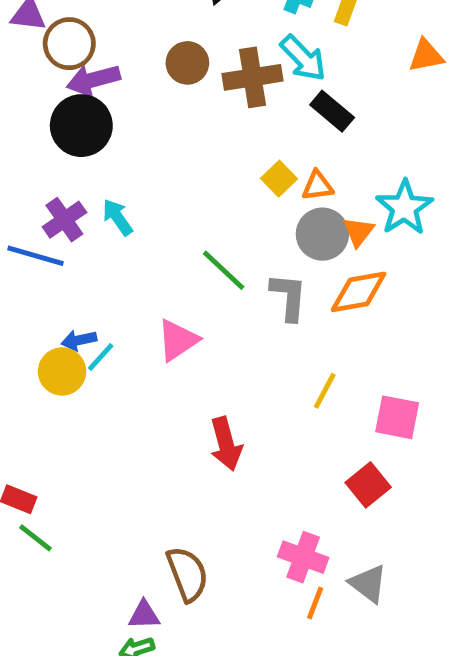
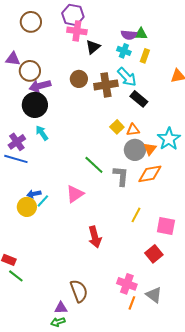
cyan arrow: (117, 217) -> (42, 133), moved
purple cross: (64, 220) -> (17, 142), moved

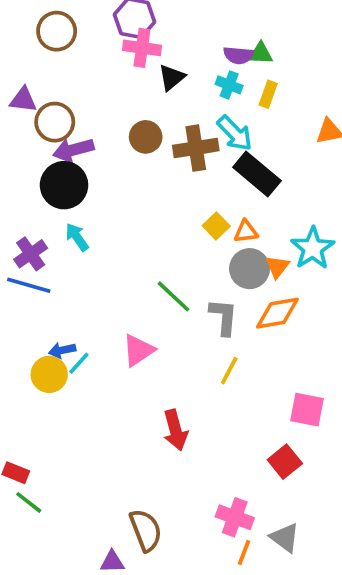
black rectangle: (139, 99) -> (257, 174), size x1.4
yellow line: (136, 215) -> (229, 371), moved

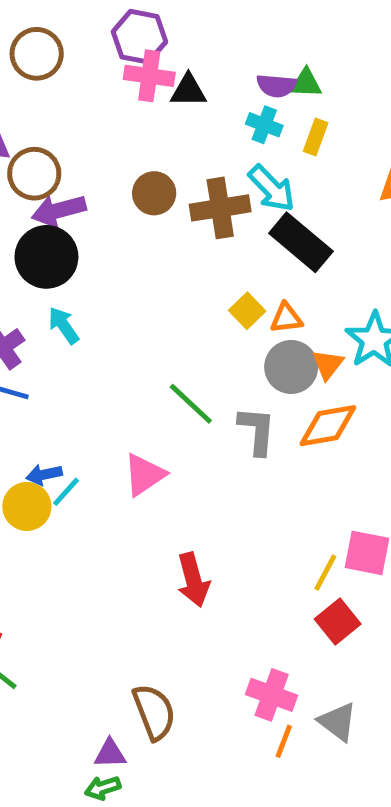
black triangle: (172, 78) -> (188, 91), moved, turned 40
yellow line: (229, 371) -> (325, 573), moved

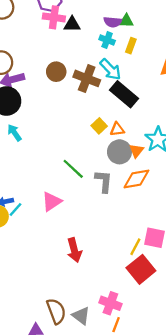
brown cross: (220, 208) -> (87, 78), turned 30
red square: (338, 621) -> (141, 269), size x1.4
gray triangle: (338, 722) -> (81, 316), moved

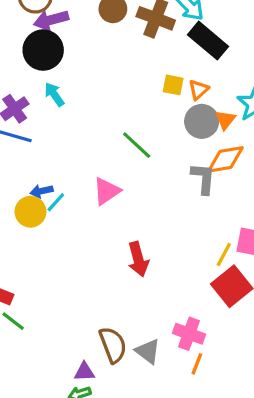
yellow square: (99, 126) -> (173, 85), turned -35
orange triangle: (117, 129) -> (198, 90), turned -35
gray L-shape: (104, 181) -> (203, 178), moved

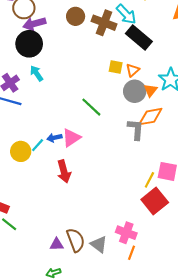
blue arrow: (42, 191) -> (54, 138), moved
red arrow: (138, 259) -> (64, 171), moved
purple triangle: (84, 372) -> (57, 244), moved

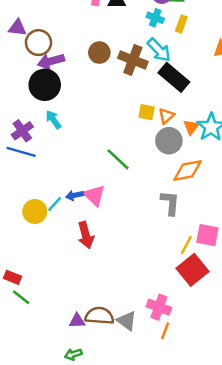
orange triangle: (150, 90) -> (191, 127), moved
gray L-shape: (136, 129) -> (170, 203), moved
pink triangle: (71, 138) -> (94, 195), turned -42
brown semicircle: (76, 240) -> (99, 316), turned -65

